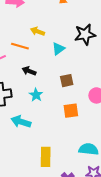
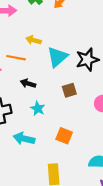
black star: (85, 34) -> (87, 60), moved
cyan triangle: (58, 49) -> (57, 57), size x1.5
orange square: (71, 111) -> (64, 136), moved, turned 35

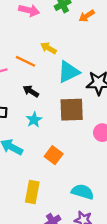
brown square: (69, 90) -> (72, 110), size x1.6

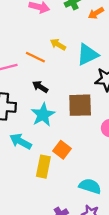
cyan triangle: (69, 72) -> (88, 54), moved
cyan star: (34, 120) -> (43, 115), size x1.5
yellow rectangle: (32, 192) -> (43, 167), moved

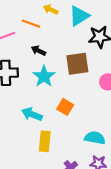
cyan arrow: (21, 141) -> (32, 114), moved
yellow rectangle: (43, 167) -> (45, 141), moved

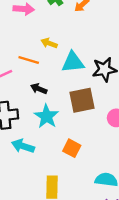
cyan triangle: (79, 16) -> (73, 62), moved, turned 30
cyan arrow: (32, 114) -> (23, 146), moved

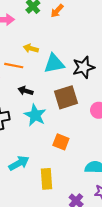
cyan arrow: (23, 146) -> (19, 163), moved, turned 138

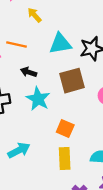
yellow arrow: (31, 48) -> (34, 15), moved, turned 32
yellow rectangle: (47, 179) -> (65, 159), moved

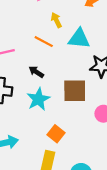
orange line: (17, 44) -> (44, 42), moved
cyan triangle: (60, 44) -> (79, 39), moved

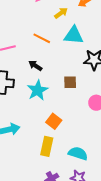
yellow arrow: (56, 20) -> (61, 13), moved, turned 80
brown square: (75, 91) -> (70, 82), size x0.6

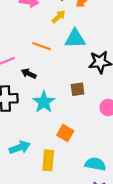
black arrow: (35, 66) -> (29, 74), moved
yellow rectangle: (47, 146) -> (48, 160), moved

